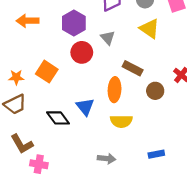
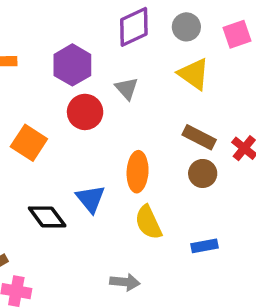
brown rectangle: (133, 68) -> (199, 137), moved
yellow semicircle: (121, 121) -> (148, 222), turned 65
blue rectangle: (156, 154) -> (204, 246), moved

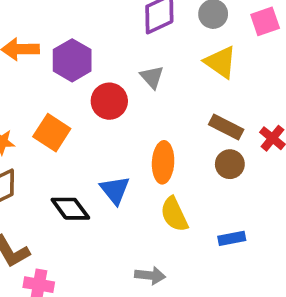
purple hexagon: (72, 65) -> (72, 60), moved

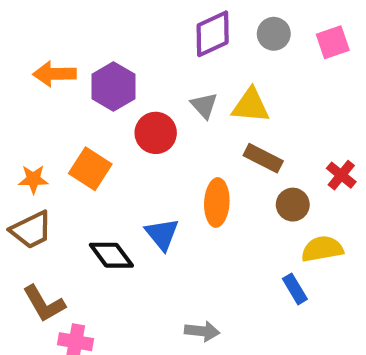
yellow triangle: (221, 62) -> (251, 105), moved, turned -30
brown rectangle: (226, 127) -> (263, 158), moved
yellow semicircle: (174, 214) -> (322, 249), moved, turned 105
blue rectangle: (232, 238) -> (295, 289), turned 70

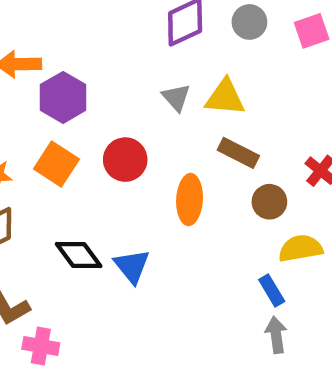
purple hexagon: (113, 87) -> (63, 97), moved
red circle: (156, 133) -> (125, 160), moved
blue triangle: (162, 234) -> (132, 266), moved
gray arrow: (202, 331) -> (276, 335), moved, turned -104

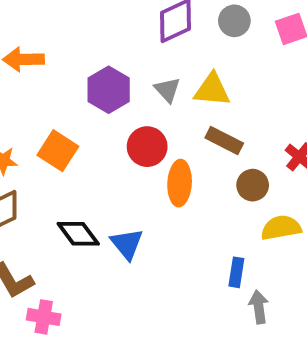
purple hexagon: (63, 97) -> (109, 90), moved
red circle: (125, 160) -> (147, 147), moved
blue rectangle: (272, 291) -> (236, 272), moved, turned 40

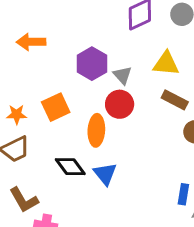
gray triangle: (167, 90) -> (122, 75), moved
orange square: (58, 151) -> (56, 107), turned 32
orange ellipse: (180, 183) -> (96, 130), moved

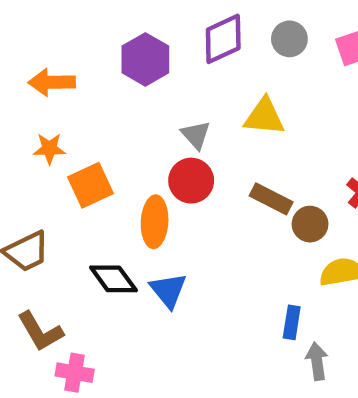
purple hexagon: (92, 64) -> (145, 59), moved
brown rectangle: (175, 100) -> (271, 199), moved
orange star: (17, 114) -> (49, 149), moved

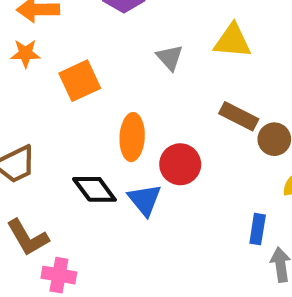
orange star: (49, 149) -> (25, 53), moved
red circle: (191, 181) -> (180, 164), moved
orange square: (91, 185) -> (80, 81), moved

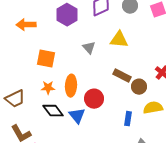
orange star: (25, 53) -> (48, 88), moved
orange square: (80, 81) -> (46, 59), turned 36
blue rectangle: (258, 229) -> (128, 119), moved

